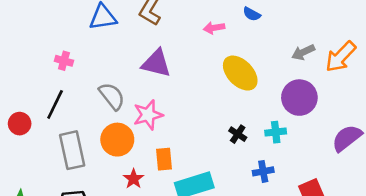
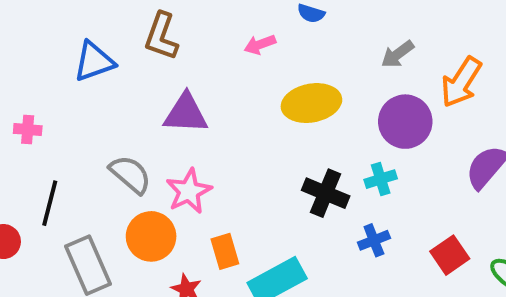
orange arrow: (341, 57) -> (461, 82), moved
pink cross: (64, 61) -> (28, 130), moved
yellow ellipse: (240, 73) -> (311, 103), turned -45
black cross: (238, 134) -> (326, 193), size x1.6

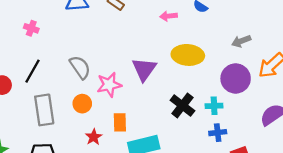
purple triangle: (186, 113) -> (144, 69), moved, turned 48
orange circle: (151, 236) -> (82, 104), size x0.7
blue cross: (374, 240) -> (218, 133), moved

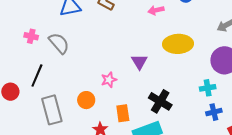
gray semicircle: (80, 67) -> (59, 43), moved
purple triangle: (144, 69) -> (139, 62), size x0.7
pink star: (109, 85) -> (109, 80), size x0.7
black cross: (182, 105) -> (160, 101), moved

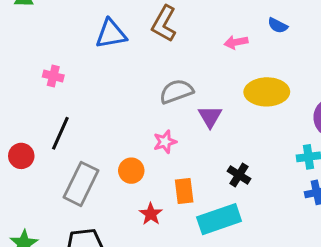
gray semicircle: (59, 43) -> (176, 91), moved, turned -70
black cross: (160, 101) -> (239, 175), size x0.7
gray rectangle: (52, 110) -> (81, 184), turned 40

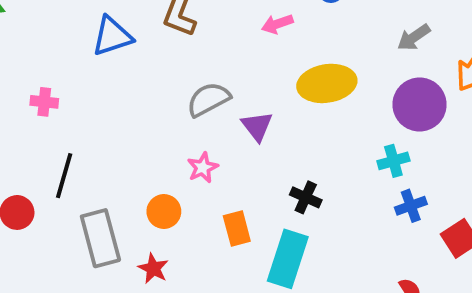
gray rectangle: (81, 184) -> (100, 238), turned -33
red star: (151, 214) -> (153, 268), moved
cyan rectangle: (219, 219) -> (288, 259), turned -45

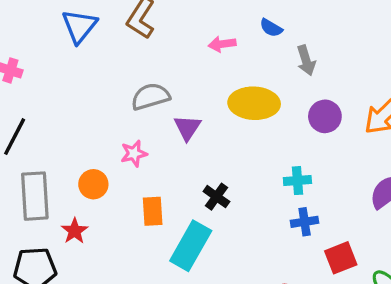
blue triangle: (112, 36) -> (79, 26), turned -45
gray arrow: (414, 37) -> (306, 60), moved, turned -84
purple circle: (420, 105) -> (325, 116), moved, size x0.7

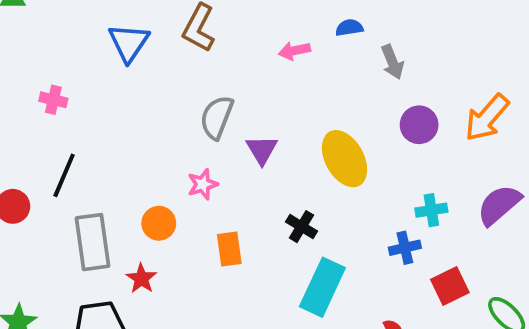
blue semicircle: (271, 28) -> (349, 28), turned 145
gray semicircle: (150, 96) -> (217, 117), turned -48
yellow ellipse: (254, 103) -> (344, 159), moved, turned 63
cyan cross: (297, 181) -> (431, 210), moved
cyan rectangle: (191, 246) -> (322, 287), moved

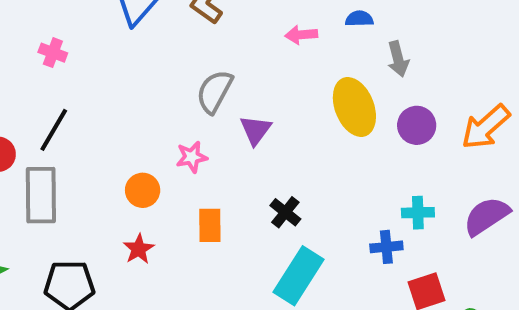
yellow ellipse: (344, 159) -> (354, 107), moved
gray rectangle: (92, 242) -> (41, 195), moved
red star: (141, 279) -> (139, 249), moved

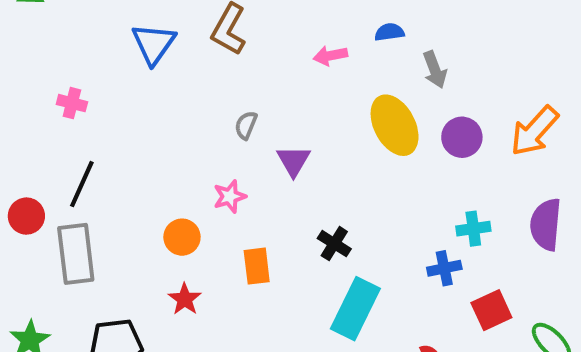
gray semicircle: (215, 92) -> (246, 125), size x0.6
purple semicircle: (487, 216) -> (546, 224), turned -45

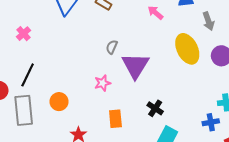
pink arrow: (330, 56) -> (155, 13), turned 49
pink cross: (72, 103) -> (23, 34), turned 32
purple triangle: (294, 161) -> (135, 66), size x1.6
orange circle: (182, 237) -> (59, 102), moved

